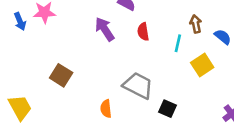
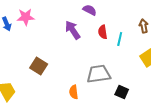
cyan line: (178, 43) -> (120, 39), moved
gray trapezoid: (138, 86) -> (99, 74), turned -35

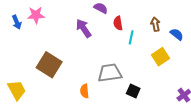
red semicircle: (103, 32) -> (118, 23), moved
brown square: (39, 66) -> (49, 65), size x1.4

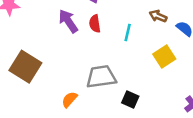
red semicircle: (118, 23) -> (95, 24), moved
brown arrow: (155, 24) -> (158, 16), turned -56
orange semicircle: (85, 91) -> (70, 99), turned 48

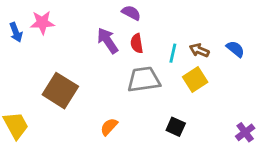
brown arrow: (158, 16) -> (199, 50), moved
yellow square: (164, 57) -> (195, 80), moved
gray trapezoid: (101, 77) -> (144, 80), moved

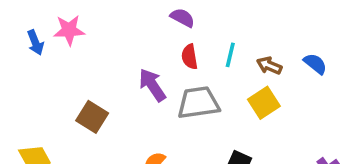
purple arrow: (108, 41) -> (152, 85), moved
cyan line: (173, 53) -> (230, 55), moved
brown square: (60, 91) -> (92, 117), size x0.7

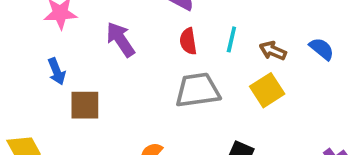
blue arrow: (35, 42) -> (57, 71), moved
purple arrow: (152, 85) -> (121, 39), moved
brown square: (92, 117) -> (85, 105), turned -32

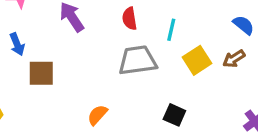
cyan line: (231, 39) -> (171, 30), moved
brown arrow: (273, 51) -> (234, 59), moved, turned -55

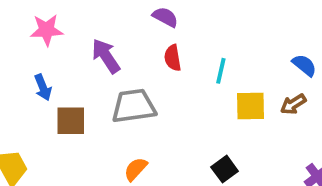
gray trapezoid: (138, 60) -> (134, 106), moved
yellow square: (197, 60) -> (251, 106), turned 32
black square: (174, 115) -> (225, 169), turned 30

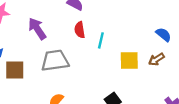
cyan line: (221, 71) -> (101, 40), moved

